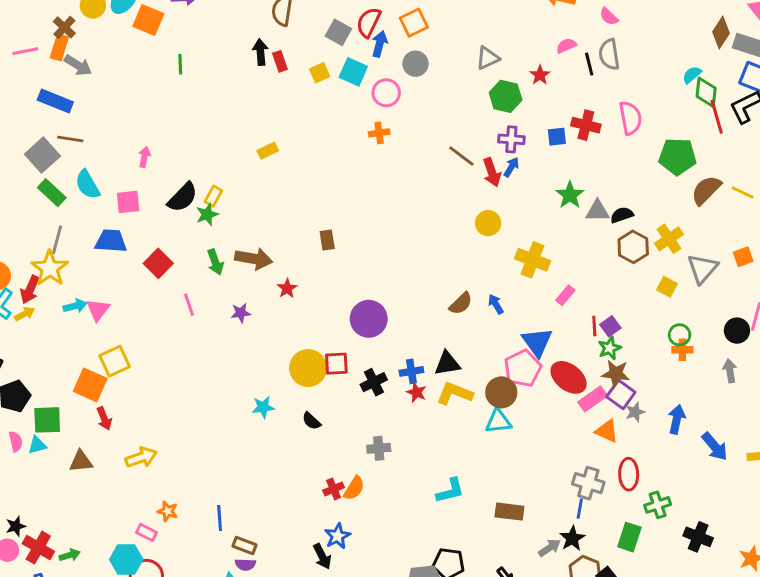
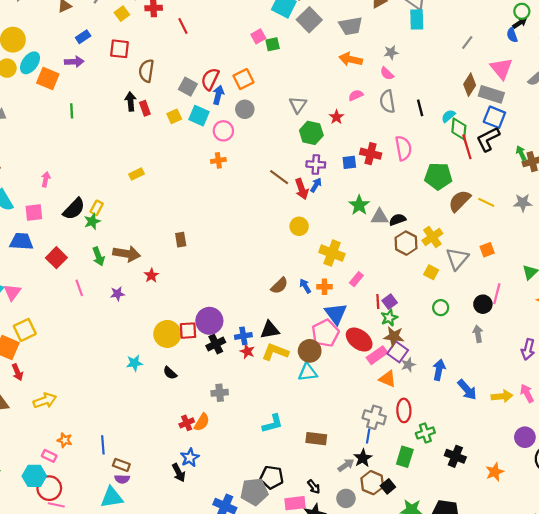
gray triangle: (488, 58) -> (298, 105), turned -30
black line: (589, 64) -> (420, 108), moved
purple circle: (369, 319) -> (209, 321), moved
orange cross: (682, 350) -> (324, 287), moved

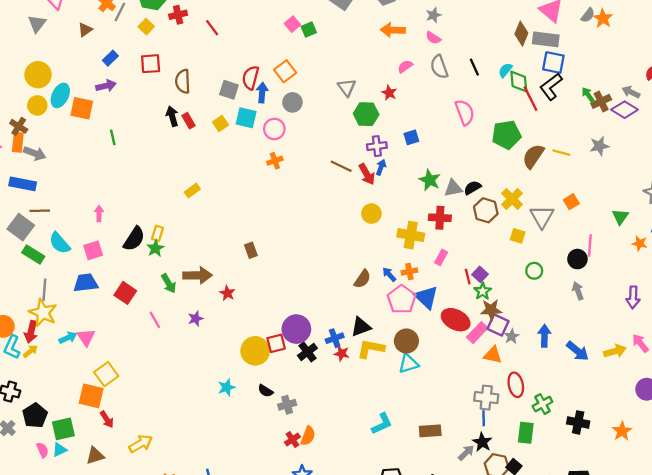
red cross: (371, 154) -> (440, 218), moved
pink pentagon: (325, 333) -> (402, 299), moved
gray cross: (220, 393) -> (287, 405), moved

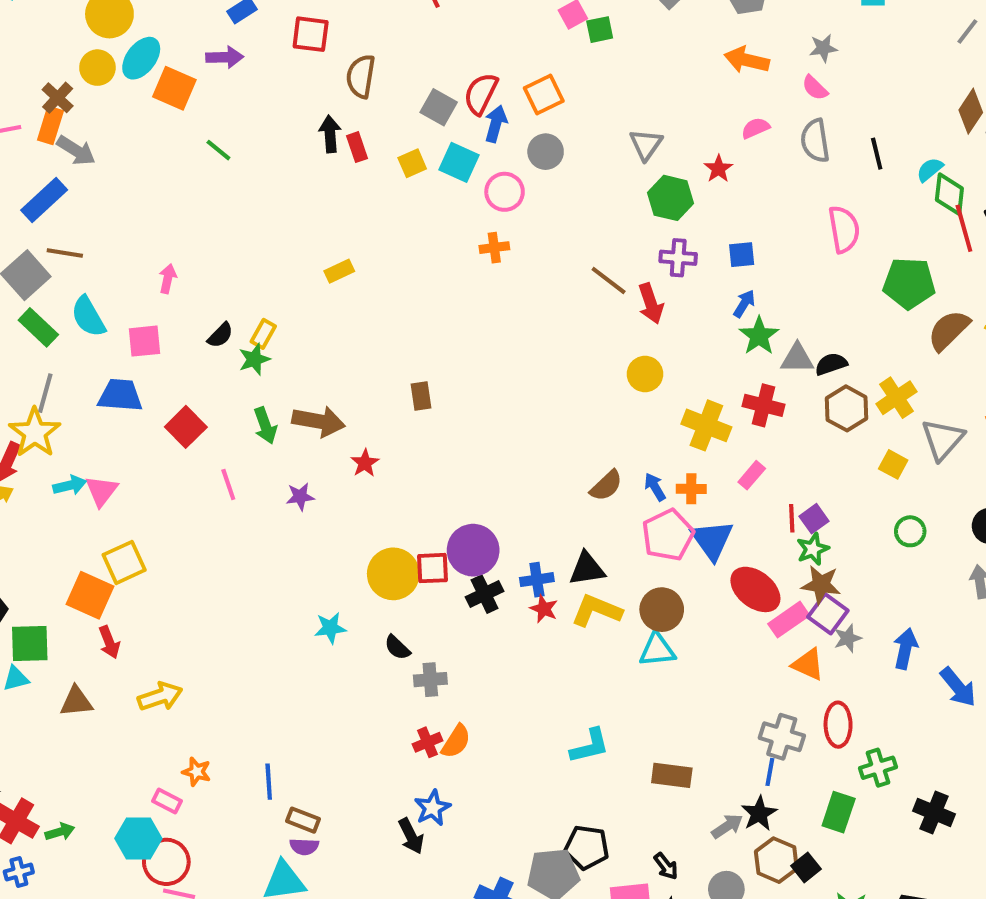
green line: (113, 137) -> (218, 150), turned -49
blue arrow: (381, 167) -> (744, 304), moved
blue rectangle: (23, 184) -> (44, 200), turned -65
black semicircle: (134, 239) -> (220, 335), size x0.6

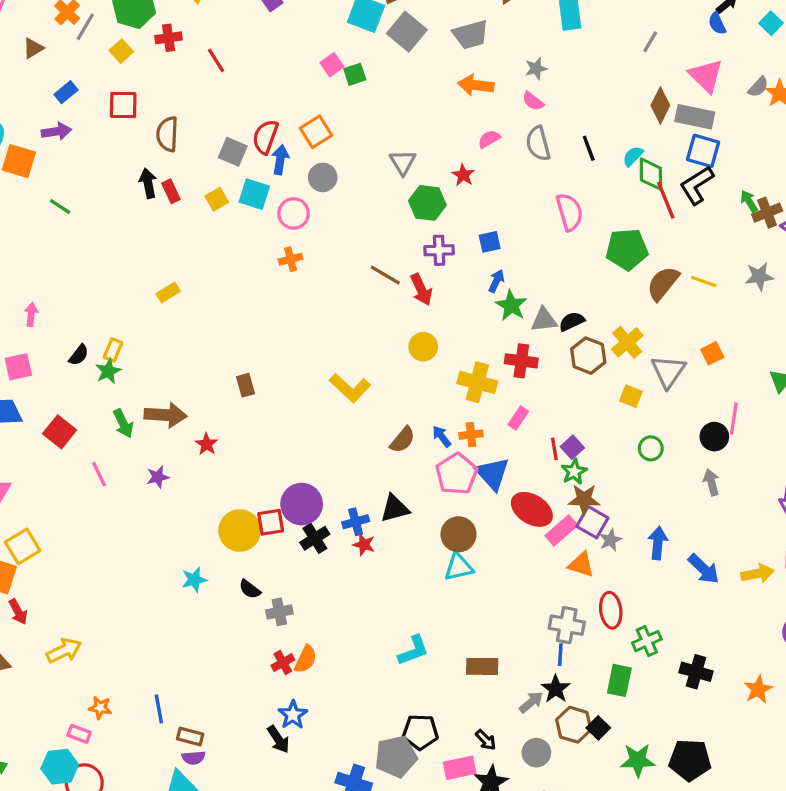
yellow L-shape: (597, 611) -> (350, 388), moved, turned -153

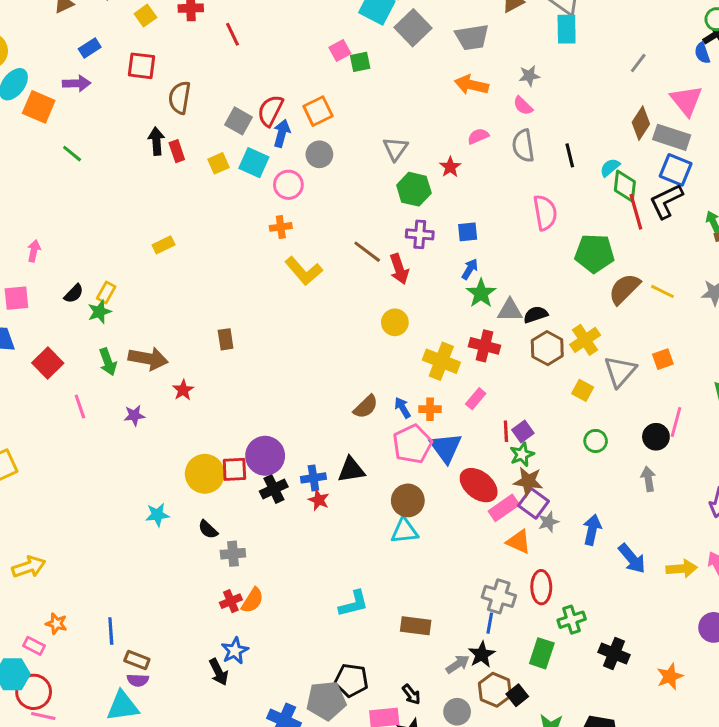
yellow L-shape: (350, 388) -> (304, 271), moved

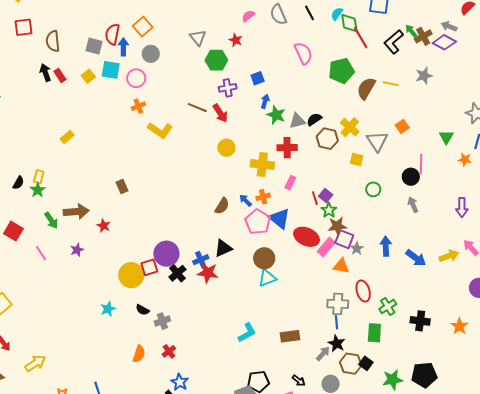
black L-shape: (666, 201) -> (394, 42), moved
red star: (319, 500) -> (208, 273), size x1.5
orange semicircle: (252, 600) -> (139, 354), moved

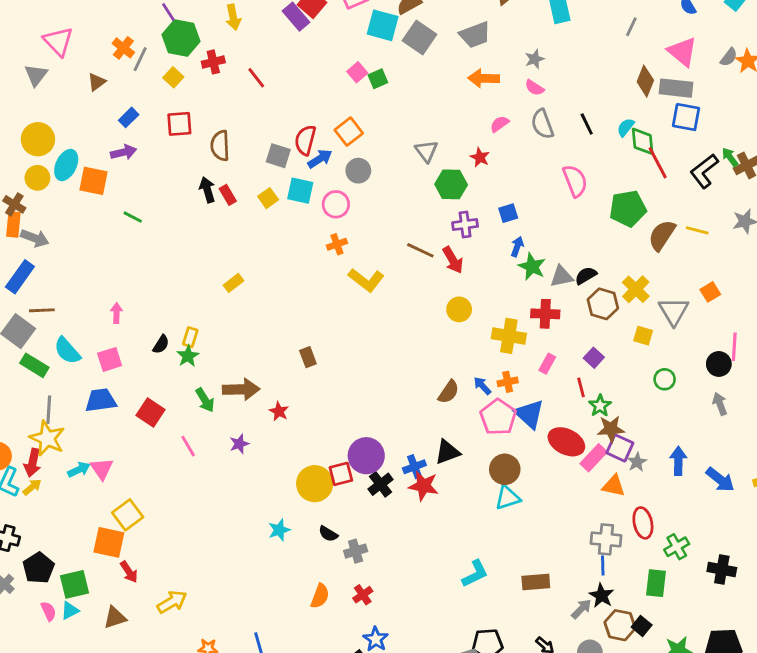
blue arrow: (123, 47) -> (320, 159), turned 54
purple square: (326, 195) -> (594, 358), moved

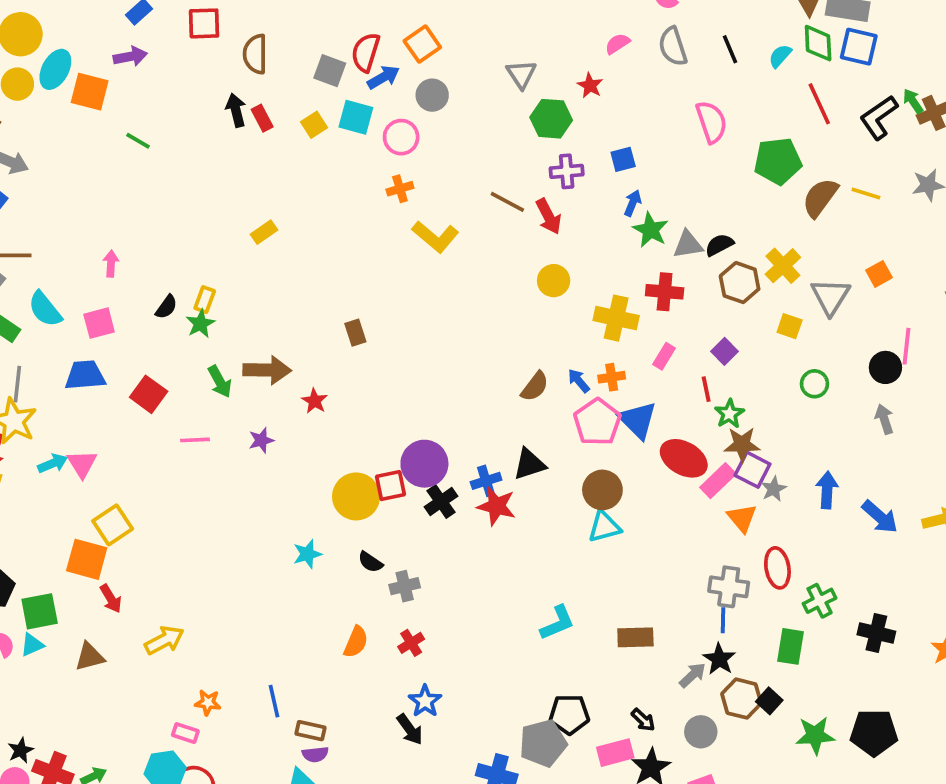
green diamond: (643, 141) -> (818, 43), moved
pink line: (188, 446) -> (195, 440), turned -65
orange triangle: (614, 486) -> (742, 518), turned 35

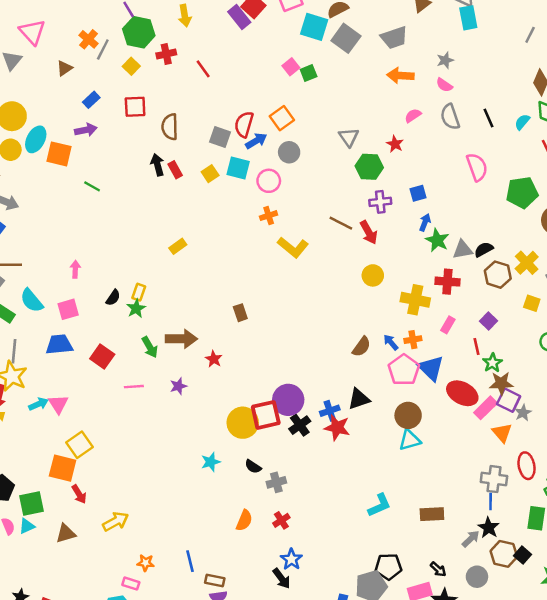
red square: (391, 486) -> (266, 415), size x1.4

